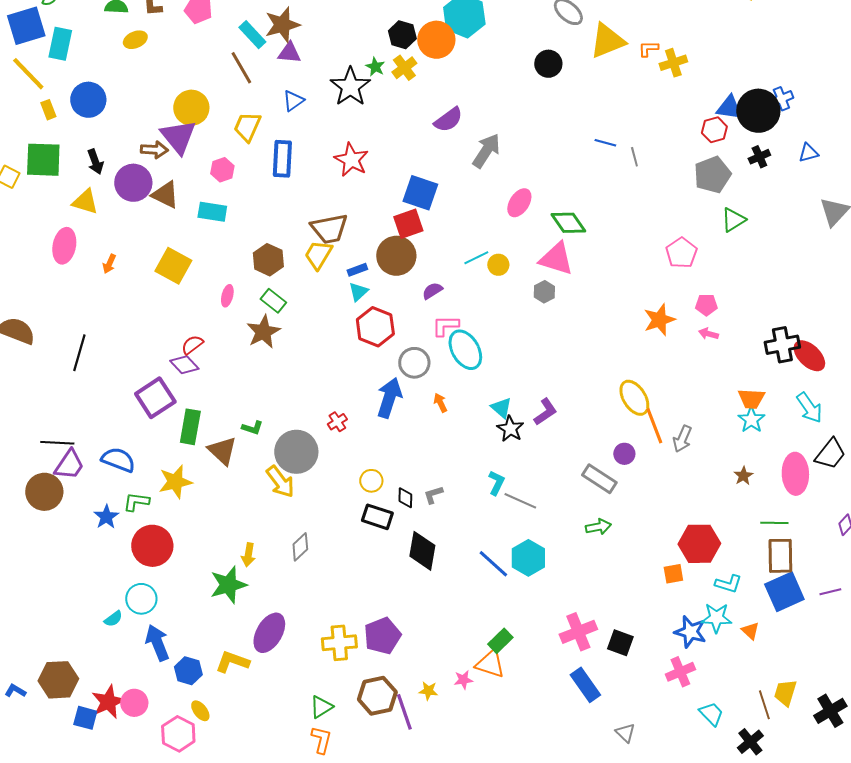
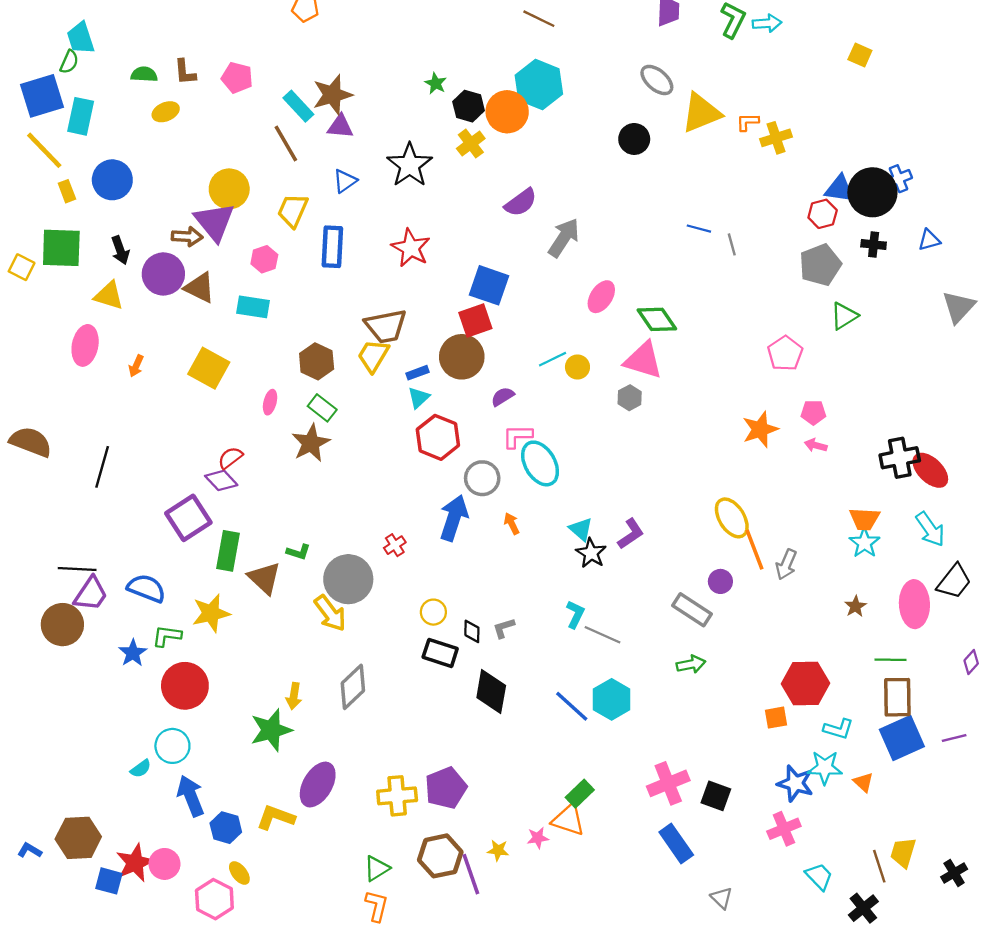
green star: (375, 67) -> (436, 83), moved
black cross: (759, 157) -> (874, 244), turned 30
gray diamond: (300, 547) -> (353, 687), size x1.4
black cross: (830, 711) -> (954, 873), size x0.7

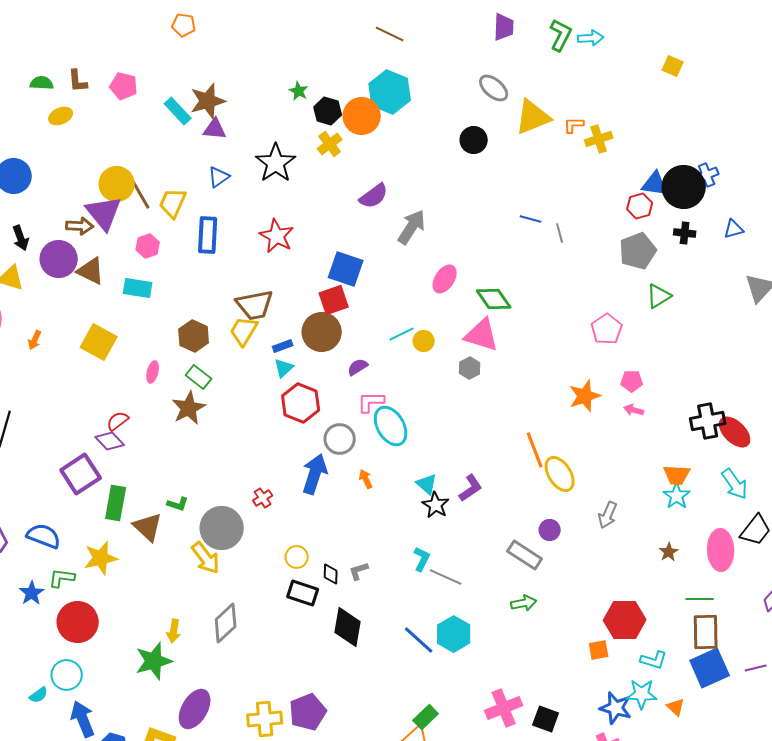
brown line: (286, 144) -> (140, 193), moved
orange line: (754, 550) -> (535, 450), moved

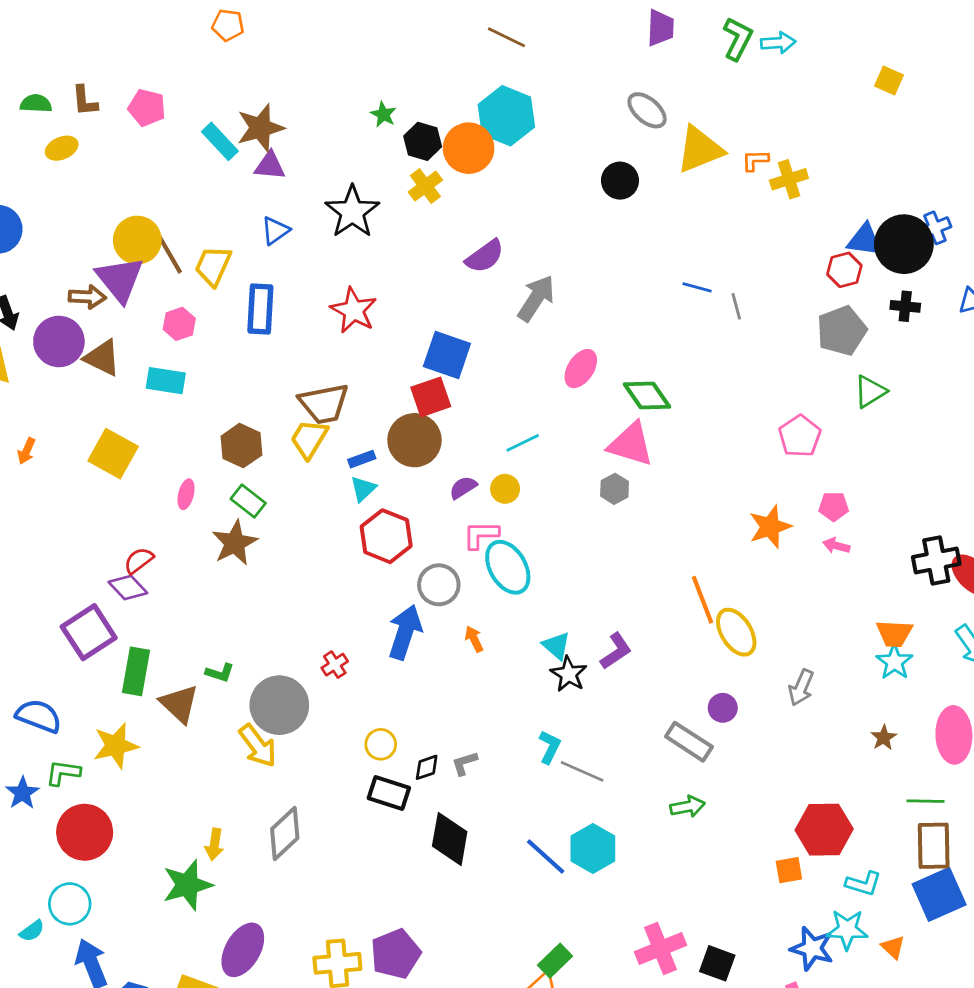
yellow circle: (424, 341) -> (505, 489), moved
black diamond: (331, 574) -> (427, 767), turned 70

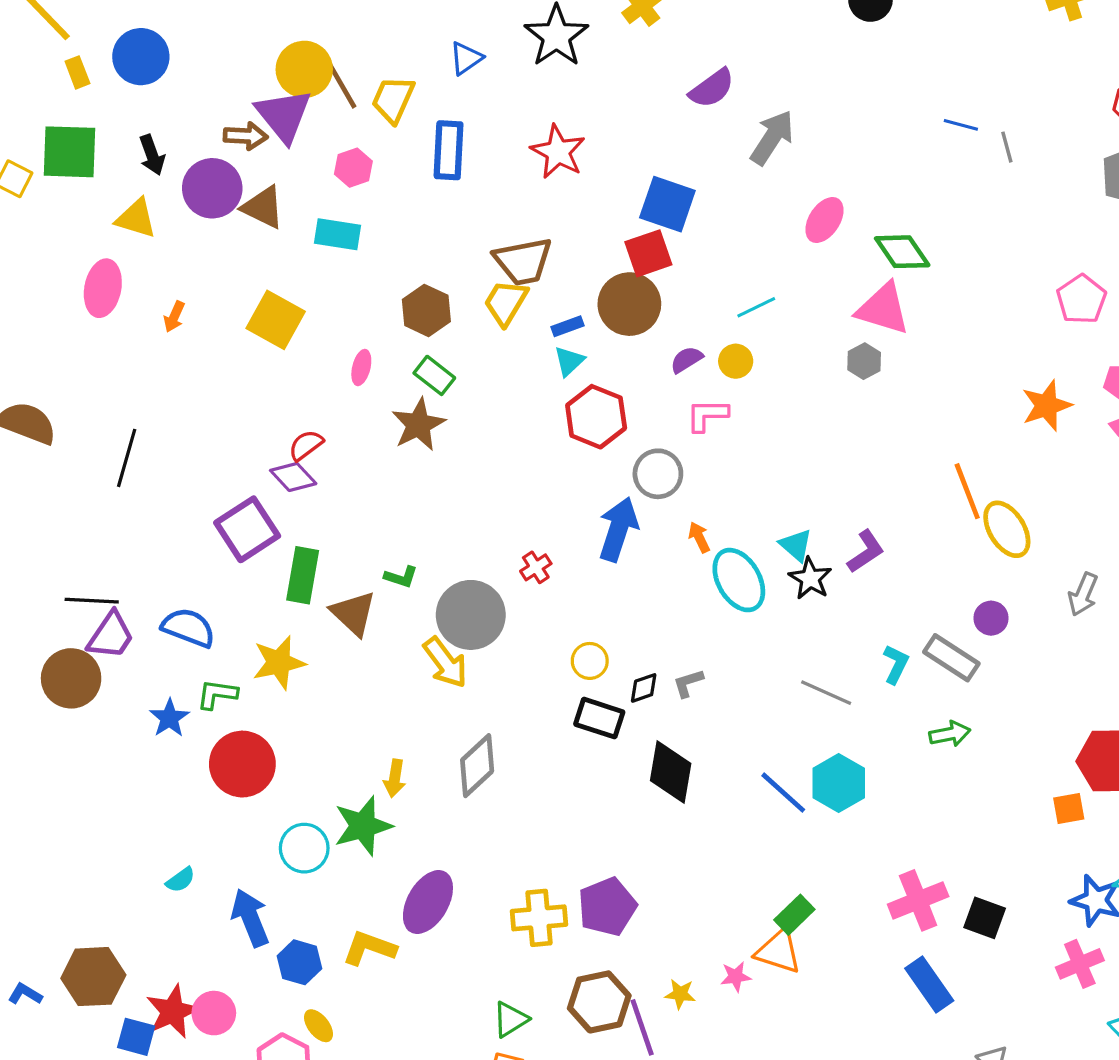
cyan ellipse: (508, 567) -> (739, 580), moved
cyan L-shape: (550, 747) -> (896, 664), moved
cyan circle: (70, 904) -> (304, 848), moved

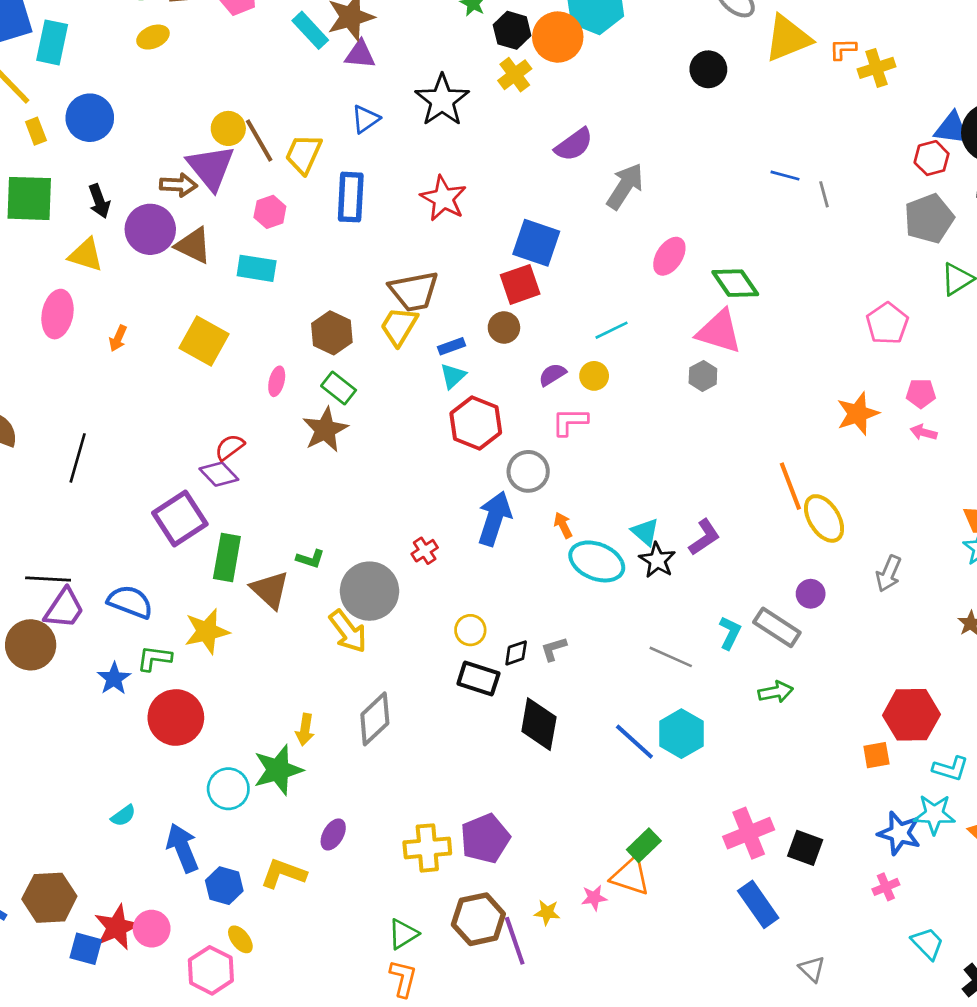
yellow circle: (304, 69) -> (228, 128), size x0.7
brown circle: (629, 304) -> (504, 327), size x0.6
cyan ellipse: (739, 580) -> (597, 561), turned -38
purple ellipse: (428, 902) -> (333, 834), size x0.6
pink cross: (1080, 964) -> (886, 887), size x0.7

